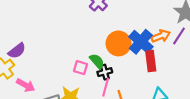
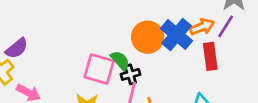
red rectangle: (151, 61) -> (210, 56), moved
pink square: (81, 68) -> (99, 69), size x1.6

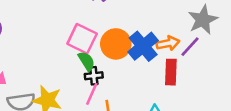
pink square: (99, 69) -> (82, 39), moved

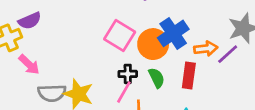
blue cross: (143, 46) -> (173, 33), moved
green semicircle: (86, 61) -> (157, 78), moved
red rectangle: (171, 72) -> (189, 76), moved

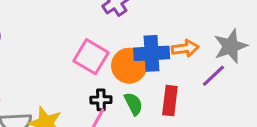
blue cross: (173, 33) -> (152, 53), turned 32
orange arrow: (206, 49) -> (185, 48), moved

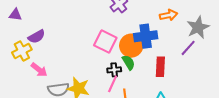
orange arrow: (185, 48) -> (169, 15), moved
green semicircle: (134, 104) -> (128, 62), moved

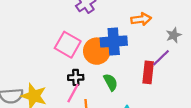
gray star: (198, 27) -> (174, 35), size x0.6
green semicircle: (128, 62) -> (111, 82), moved
red rectangle: (160, 67) -> (148, 72), moved

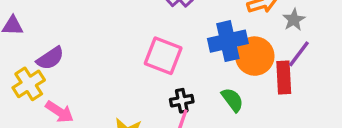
gray star: (174, 35) -> (294, 20), moved
orange circle: (97, 51) -> (255, 56), moved

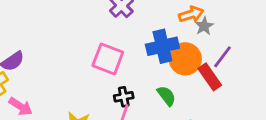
gray star: (294, 20) -> (204, 26), moved
red rectangle: (284, 78) -> (210, 77), turned -32

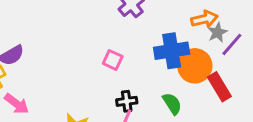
purple line: (222, 57) -> (232, 44), moved
pink square: (108, 59) -> (113, 60), size x0.6

